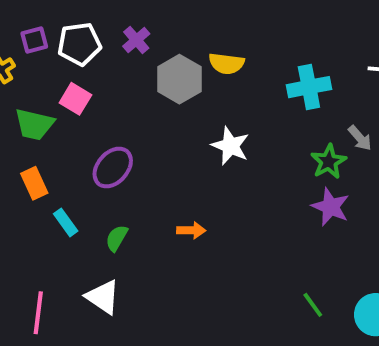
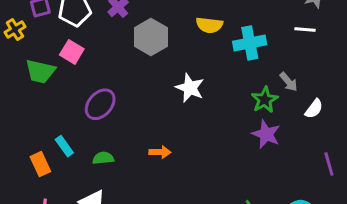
yellow semicircle: (227, 64) -> (209, 25), moved
orange rectangle: (34, 183) -> (40, 164), moved
green semicircle: (117, 238) -> (103, 158), turned 54

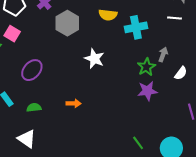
gray arrow: (289, 82) -> (163, 54), turned -120
purple star: (266, 134) -> (147, 91), turned -30

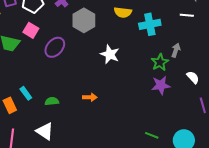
purple ellipse: (32, 70) -> (55, 47), moved
white semicircle: (181, 73) -> (193, 77), moved, turned -80
green line: (138, 143) -> (152, 135), turned -32

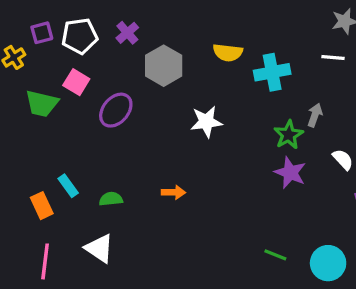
white star: (110, 54) -> (206, 122), turned -30
purple star: (161, 85) -> (290, 173), turned 30

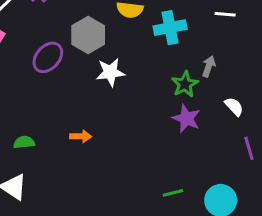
gray hexagon: (164, 66) -> (88, 35), moved
purple ellipse: (116, 110) -> (48, 57), moved
green line: (275, 255) -> (173, 193), turned -36

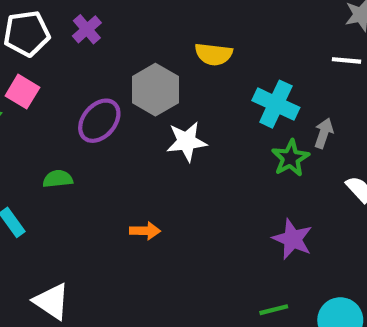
cyan cross: (170, 28) -> (276, 104), moved, turned 36
purple star: (186, 118) -> (293, 239), moved
green semicircle: (24, 142) -> (58, 179), moved

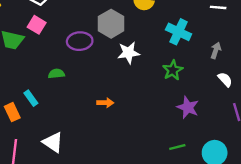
purple ellipse: (99, 121) -> (80, 41), turned 45
gray arrow: (324, 133) -> (216, 50), moved
green star: (290, 158) -> (173, 70), moved

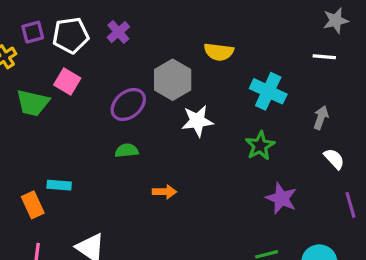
purple ellipse: (80, 41) -> (128, 104), turned -35
green semicircle: (56, 74) -> (127, 151), moved
cyan rectangle: (31, 98) -> (59, 185), turned -49

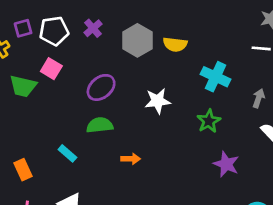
gray hexagon: (173, 80) -> (137, 40), moved
green semicircle: (127, 151) -> (100, 125), size x1.4
cyan rectangle: (59, 185) -> (67, 153), moved, turned 36

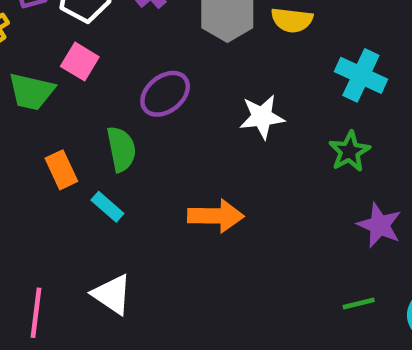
green semicircle: (100, 125) -> (121, 149), moved, turned 85
orange arrow: (131, 159) -> (216, 216), size x1.6
orange rectangle: (23, 170) -> (61, 170), moved

